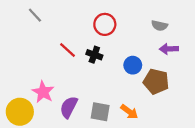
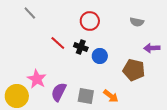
purple arrow: (169, 49) -> (152, 48), moved
blue circle: (133, 65) -> (100, 56), moved

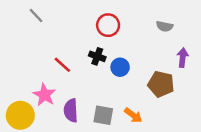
red line: (58, 43) -> (62, 65), moved
purple arrow: (152, 48) -> (183, 58), turned 98
purple semicircle: (59, 92) -> (71, 110), turned -30

